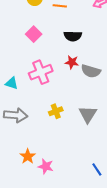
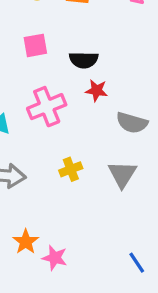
pink square: (34, 34) -> (35, 45), turned 35
black semicircle: (73, 36) -> (84, 60), moved
gray semicircle: (91, 71) -> (132, 123), moved

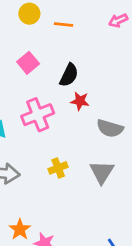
pink square: (35, 45) -> (28, 63), turned -30
black semicircle: (84, 60) -> (69, 75), turned -65

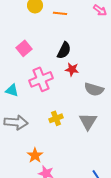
pink arrow: (118, 20) -> (100, 10), turned -120
pink square: (28, 63) -> (24, 48), moved
orange star: (20, 229) -> (35, 155), moved

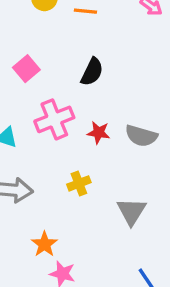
red star: (72, 69) -> (99, 133), moved
gray triangle: (88, 121) -> (131, 211), moved

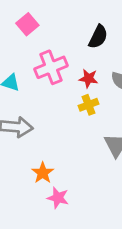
black semicircle: (92, 72) -> (98, 37), moved
yellow cross: (79, 183) -> (88, 105), moved

